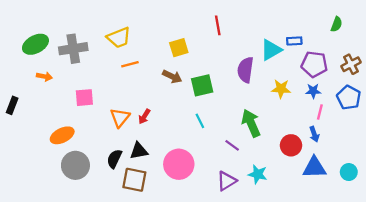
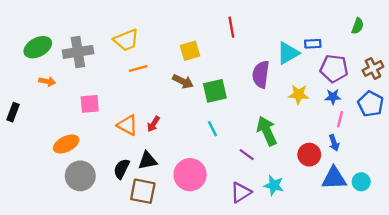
orange triangle: (120, 118) -> (127, 125), turned -40
cyan circle: (349, 172) -> (361, 182), moved

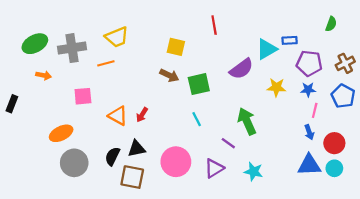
yellow square: (190, 51) -> (176, 47), turned 30
orange line: (138, 68) -> (106, 63), moved
purple semicircle: (261, 74) -> (241, 69), turned -135
red circle: (309, 155) -> (334, 143), moved
purple triangle: (241, 192) -> (214, 168), moved

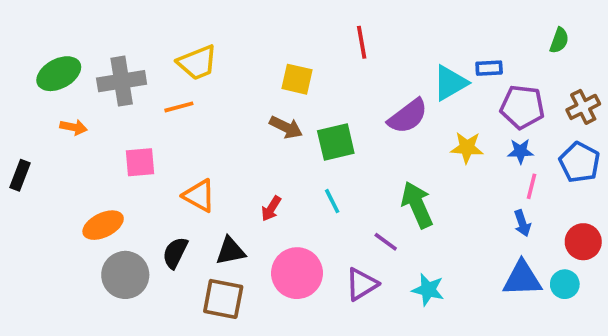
red arrow: (142, 115) -> (271, 208), moved
red circle: (334, 143) -> (583, 242), moved
black semicircle: (112, 156) -> (175, 253), moved

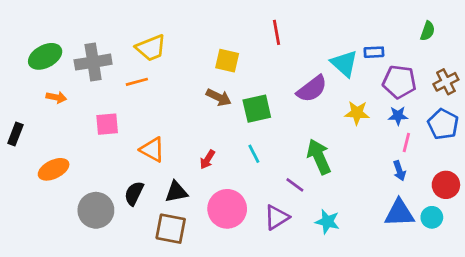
cyan triangle: (450, 83) -> (344, 63), turned -48
orange ellipse: (103, 225) -> (54, 169), moved

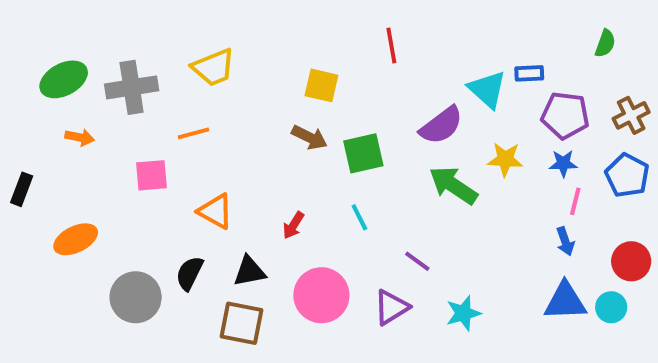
orange line: (137, 82) -> (194, 133), moved
green arrow: (319, 157) -> (453, 185), moved, turned -32
cyan star: (327, 222) -> (463, 313), turned -30

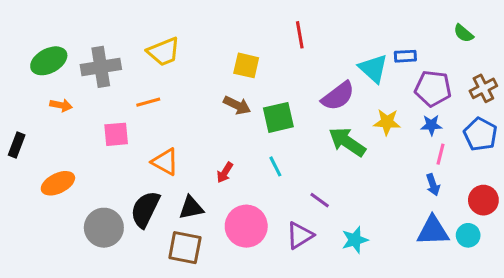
green semicircle: (605, 43) -> (464, 33), turned 110
black semicircle: (190, 273) -> (145, 209), size x1.4

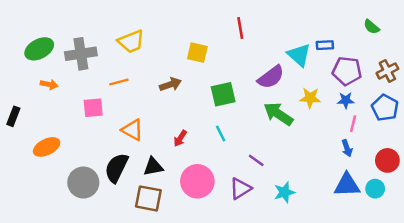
brown arrow: (237, 105) -> (170, 84), moved, turned -45

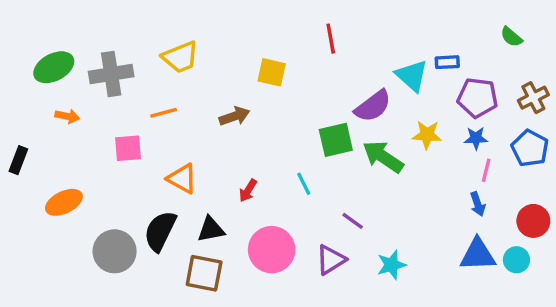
green square: (223, 94) -> (336, 140), moved

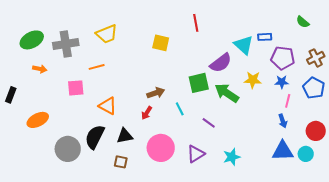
brown arrow: (234, 116) -> (156, 93), moved
purple line: (353, 221) -> (209, 123), moved
brown square: (204, 273) -> (121, 162), size x0.6

